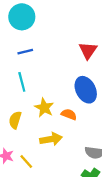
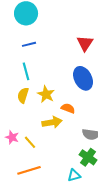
orange semicircle: (69, 114) -> (68, 108), moved
yellow semicircle: (15, 120) -> (23, 95), moved

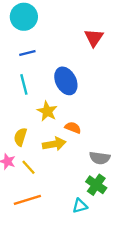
red triangle: (85, 43) -> (94, 38), moved
blue ellipse: (83, 78) -> (66, 81), moved
yellow semicircle: (23, 95) -> (20, 137), moved

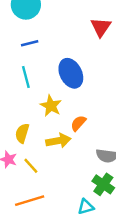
orange semicircle: (73, 128) -> (78, 123), turned -70

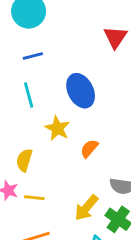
yellow arrow: (58, 141) -> (86, 208), moved, turned 140
yellow line: (31, 166) -> (34, 198), turned -42

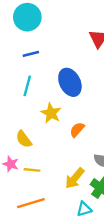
cyan line: (29, 95) -> (27, 86), turned 30
yellow semicircle: (24, 160) -> (24, 139), turned -54

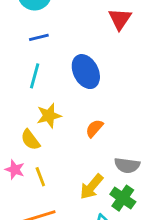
yellow star: (51, 113) -> (49, 116), moved, turned 30
yellow line: (32, 170) -> (40, 177), turned 63

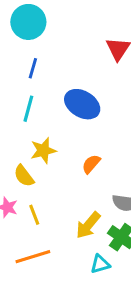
blue line: (39, 37) -> (33, 68), turned -60
blue ellipse: (86, 72) -> (82, 104), turned -32

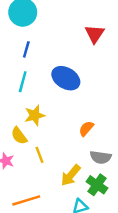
orange semicircle: (91, 164) -> (86, 129), moved
yellow line: (34, 215) -> (39, 155), moved

